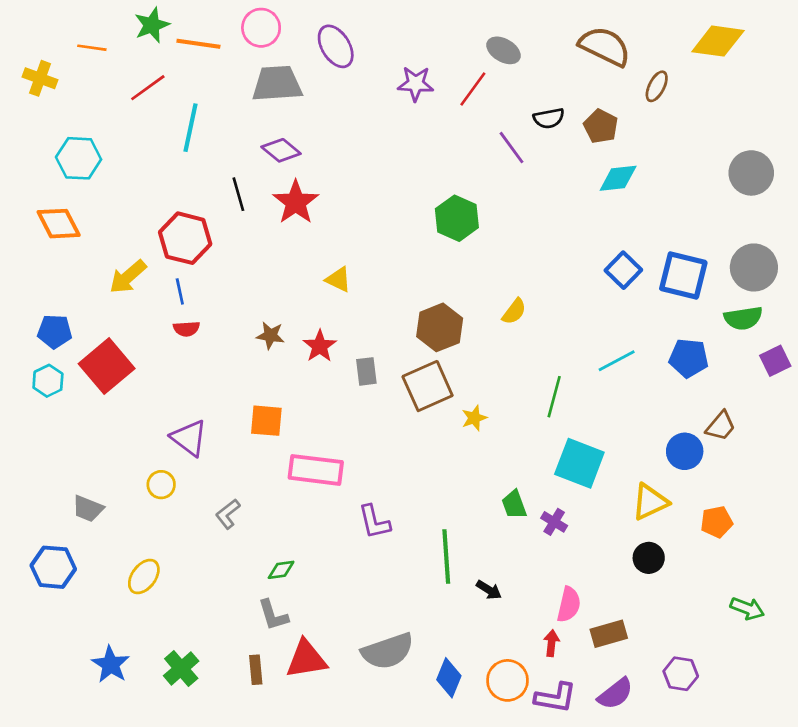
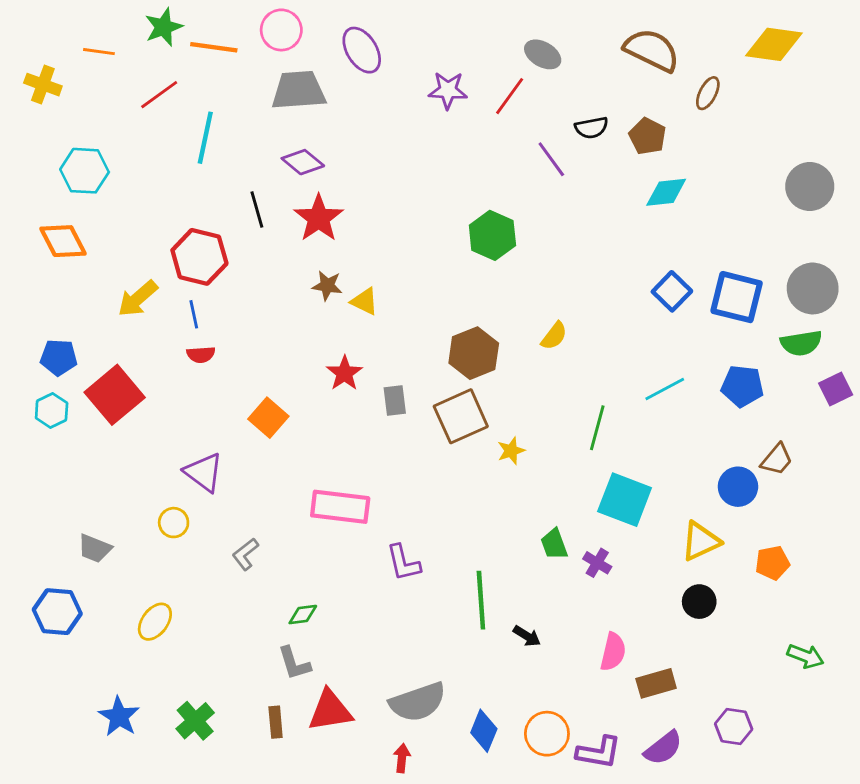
brown star: (270, 335) -> (327, 286), moved
orange square: (266, 421) -> (268, 418), moved, turned 36
red arrow: (551, 643) -> (402, 758), moved

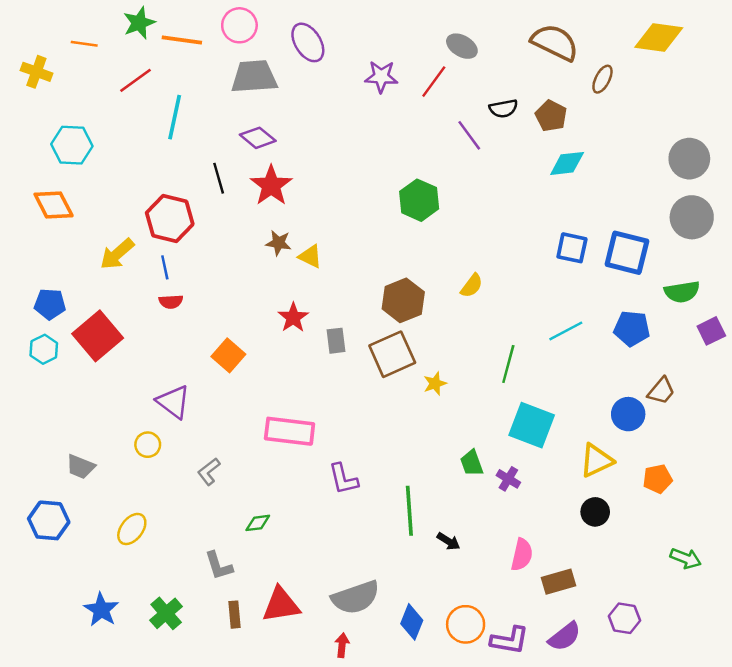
gray circle: (813, 288) -> (692, 217), moved
blue square: (672, 291) -> (572, 248), turned -32
gray L-shape: (294, 663) -> (219, 566), moved

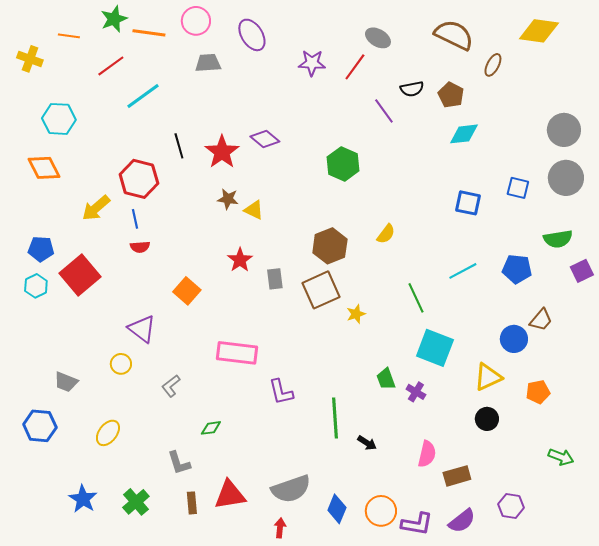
gray trapezoid: (254, 77) -> (208, 63), size x0.7
cyan line: (175, 117) -> (143, 96), turned 42
purple diamond: (258, 138) -> (265, 139), moved
blue square: (627, 253) -> (518, 188), moved, size x0.6
green line: (508, 364) -> (416, 298), turned -40

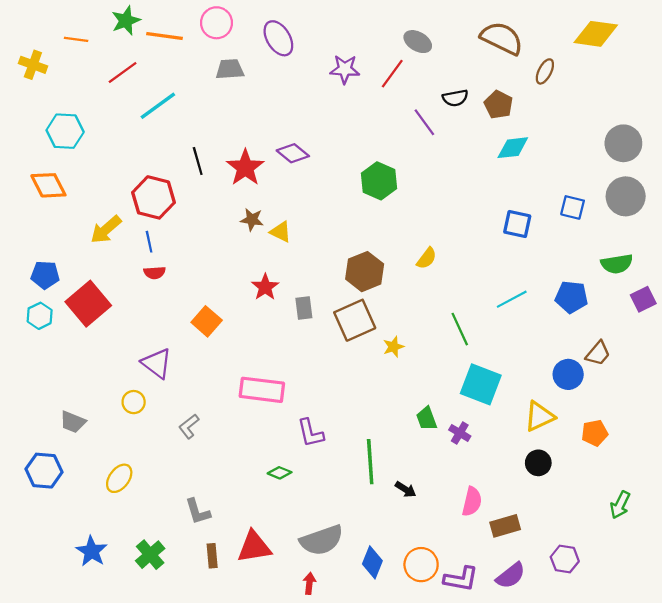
green diamond: (211, 428) -> (280, 473), moved, turned 30
green arrow: (561, 457) -> (620, 505), turned 95

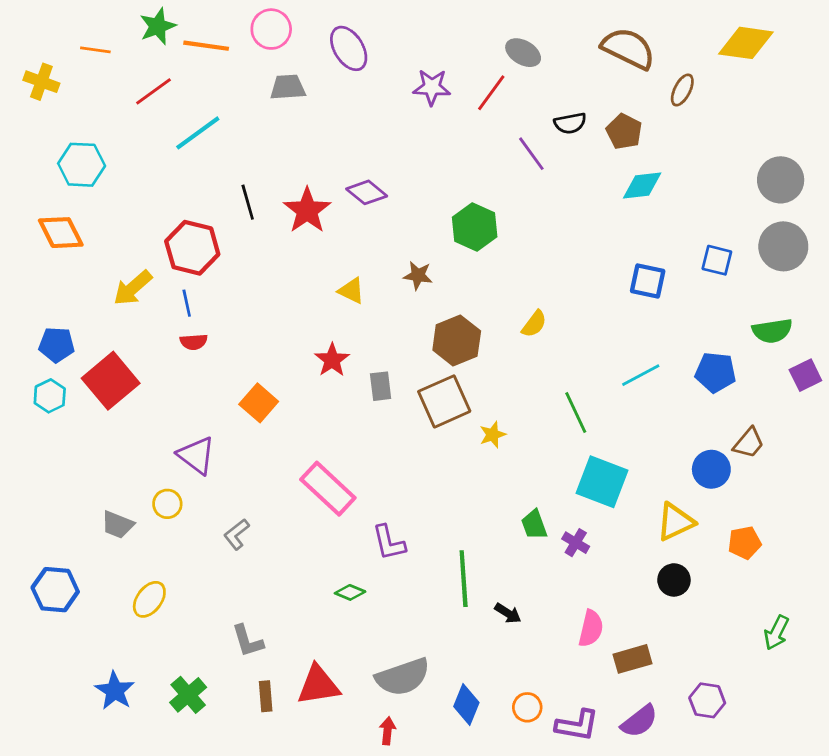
brown star: (252, 220) -> (418, 275), moved
pink rectangle: (262, 390) -> (328, 489), turned 36
gray trapezoid: (73, 422) -> (118, 525), moved
orange circle: (421, 565) -> (527, 707), size x0.7

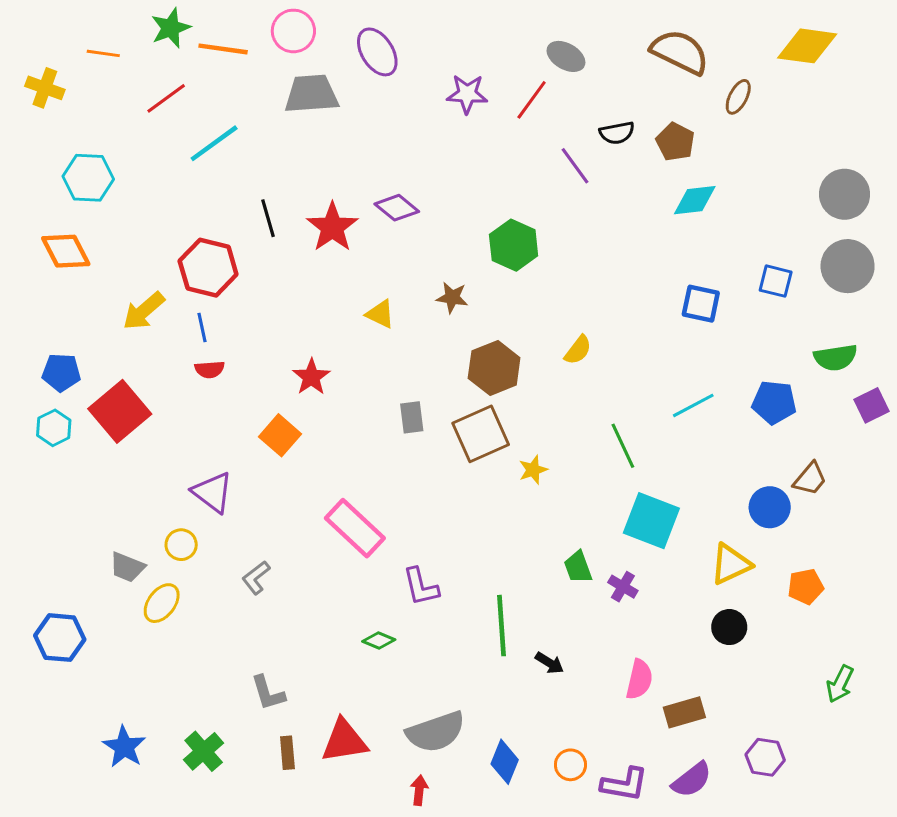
gray trapezoid: (288, 87) -> (311, 94), size x1.4
red star: (332, 360) -> (311, 377), moved
yellow ellipse: (149, 599) -> (162, 603), moved

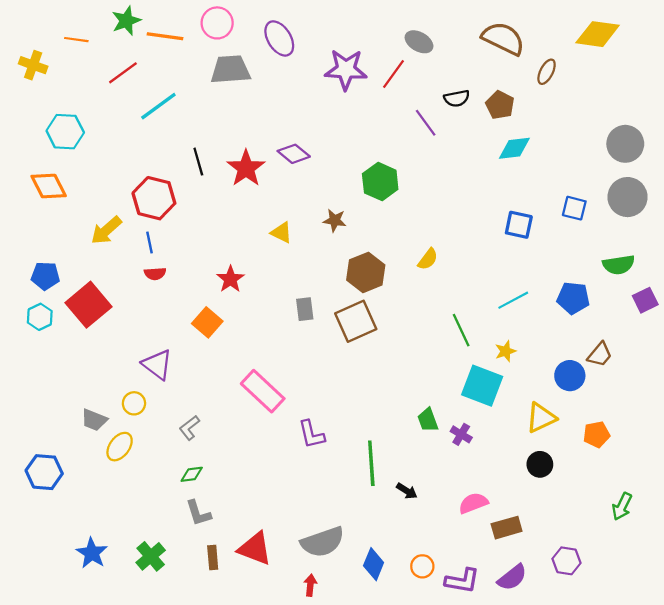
purple star: (467, 94) -> (346, 70), size x1.4
yellow star: (533, 470) -> (506, 351), moved
green diamond: (379, 641) -> (192, 474), moved, turned -30
pink semicircle: (639, 679) -> (473, 503), turned -124
red triangle: (344, 741) -> (255, 549), turned 30

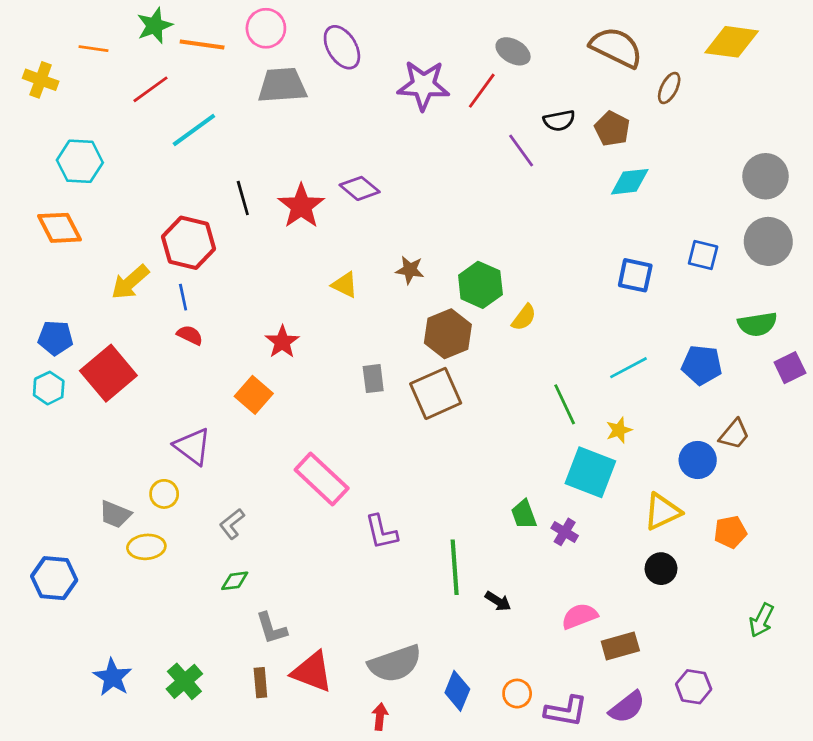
green hexagon: (380, 182) -> (480, 285), moved
red semicircle: (155, 274) -> (190, 335), turned -150
yellow ellipse: (120, 447) -> (146, 547), turned 48
gray L-shape: (198, 513) -> (271, 628), moved

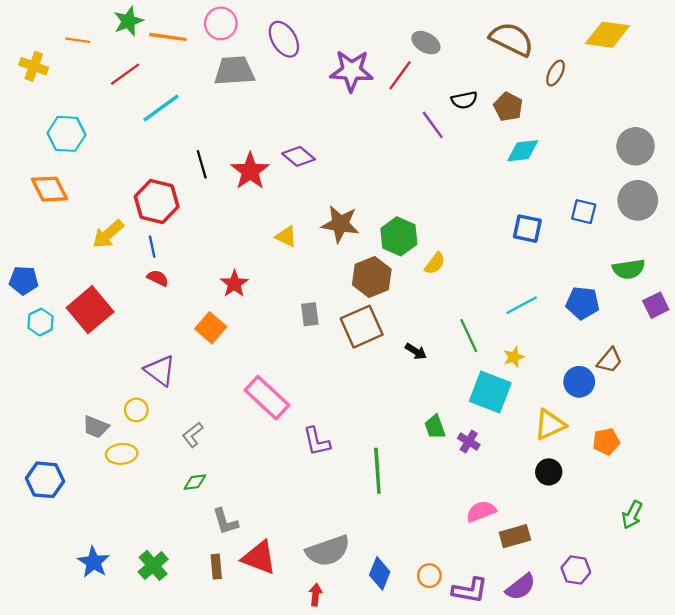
brown star: (410, 270) -> (340, 224), size x1.6
blue pentagon: (55, 338) -> (24, 280), moved
black arrow: (498, 601) -> (416, 351), moved

